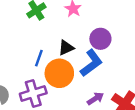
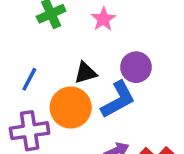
blue line: (39, 58) -> (29, 79), moved

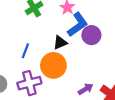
blue L-shape: (118, 100) -> (78, 24), moved

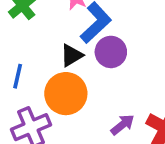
purple circle: (91, 35) -> (111, 52), moved

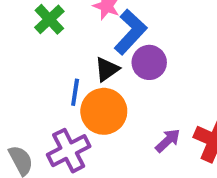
blue line: (18, 76) -> (75, 92), moved

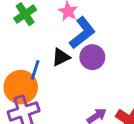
orange circle: (104, 111) -> (21, 87), moved

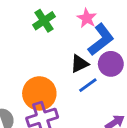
blue line: (35, 70) -> (88, 85), moved, turned 36

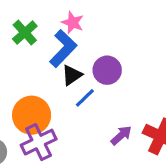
blue L-shape: (101, 40) -> (63, 48), moved

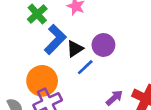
blue L-shape: (63, 48) -> (55, 39), moved

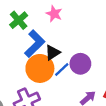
purple circle: (103, 45) -> (80, 64), moved
orange circle: (42, 81) -> (40, 68), moved

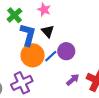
blue L-shape: (35, 44) -> (28, 35), turned -30
black triangle: (53, 52) -> (48, 31), moved, turned -40

